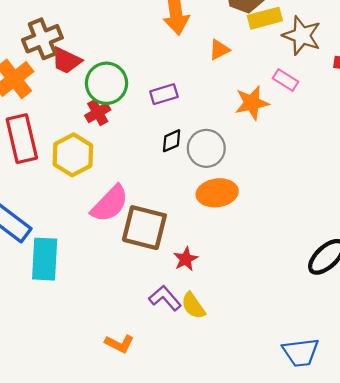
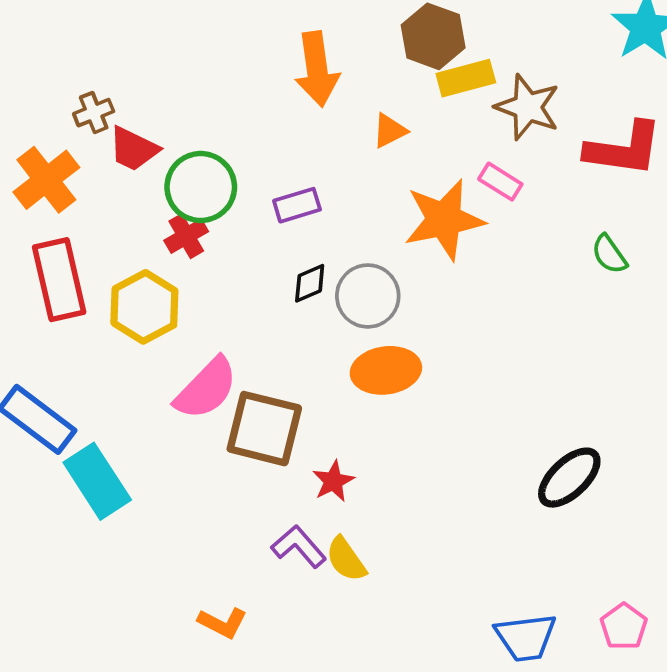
brown cross: (42, 39) -> (94, 113), size x0.6
orange star: (252, 103) -> (444, 220), size x1.4
cyan rectangle: (45, 259) -> (97, 481), turned -36

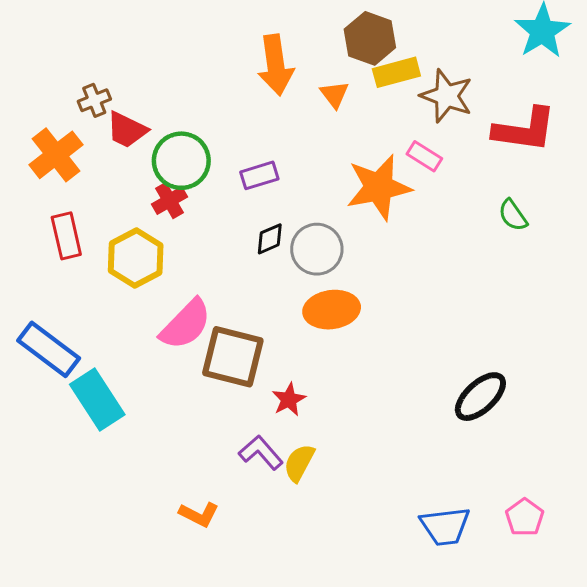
orange triangle: (390, 131) -> (335, 94), moved, turned -40
red rectangle: (59, 280) -> (66, 236), size x0.7
yellow semicircle: (346, 559) -> (299, 463), turned 63

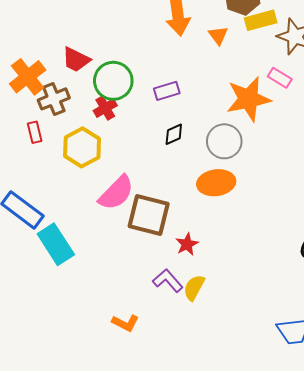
brown cross: (94, 100) -> (54, 99), moved, size x1.4
red rectangle: (66, 236) -> (35, 132), size x0.7
gray circle: (317, 249) -> (224, 141), moved

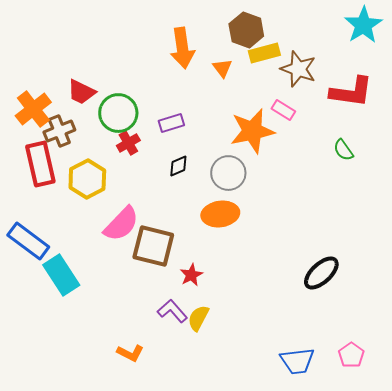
red cross: (105, 108) -> (128, 143), moved
red rectangle: (35, 132) -> (40, 164), size x2.0

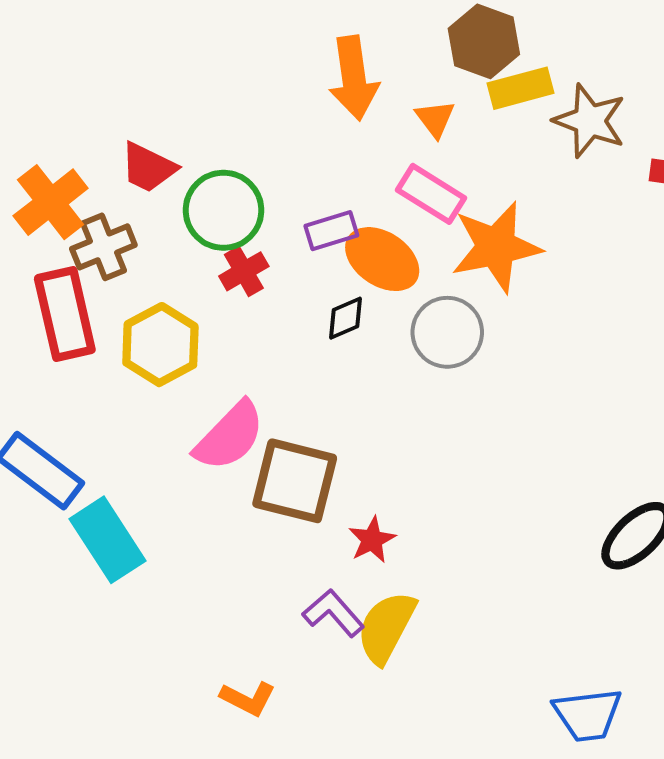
pink rectangle: (283, 110) -> (431, 194), moved, size x1.4
orange ellipse: (220, 214) -> (382, 259), moved, turned 42
yellow semicircle: (198, 318) -> (386, 627), size x1.4

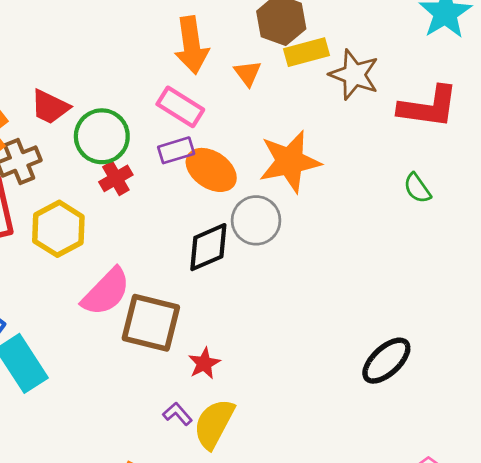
pink rectangle: (431, 194) -> (180, 107), moved
black diamond: (346, 318) -> (208, 247), moved, size x1.6
purple L-shape: (333, 613) -> (178, 414), size x0.7

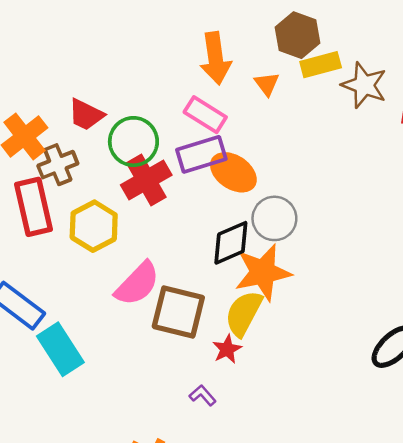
purple rectangle: (176, 150) -> (201, 154), size x1.5
orange star: (290, 162) -> (263, 272), moved
red cross: (116, 178) -> (146, 180), size x1.6
yellow semicircle: (214, 424) -> (244, 313), moved

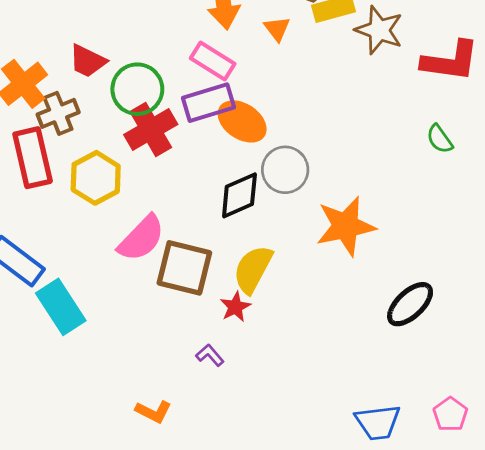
orange star: (263, 272) -> (346, 226), moved

